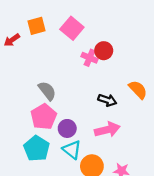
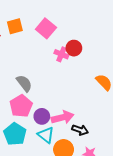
black arrow: (107, 100) -> (80, 130), moved
pink arrow: (107, 130) -> (63, 117), moved

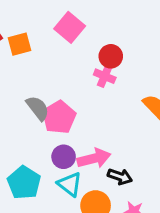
orange square: (15, 26) -> (19, 44), moved
pink cross: (61, 54) -> (105, 76), moved
pink pentagon: (21, 106) -> (59, 117), moved

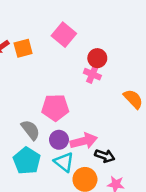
gray semicircle: (38, 108) -> (31, 130), moved
pink pentagon: (59, 117) -> (55, 108), turned 30

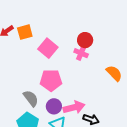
pink square: (64, 35) -> (48, 48), moved

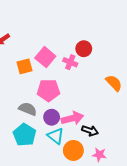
orange square: (25, 32) -> (25, 66), moved
pink cross: (81, 53) -> (70, 62), moved
gray semicircle: (31, 98) -> (28, 109), turned -30

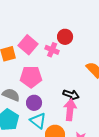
pink arrow: (72, 118) -> (70, 110), moved, turned -70
black arrow: (90, 131) -> (71, 95), moved

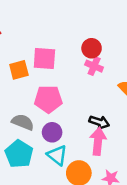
pink square: (28, 45) -> (44, 58), turned -36
pink cross: (52, 50) -> (94, 66), moved

